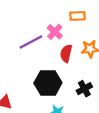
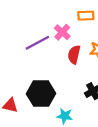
black hexagon: (48, 83) -> (41, 94), moved

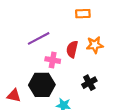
pink cross: (62, 32) -> (53, 60), moved, turned -32

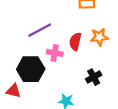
black hexagon: (42, 85) -> (31, 69), moved

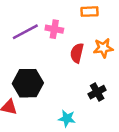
purple line: (40, 30) -> (25, 32), moved
pink cross: (55, 53) -> (54, 29), moved

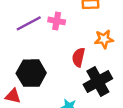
red semicircle: (77, 53) -> (78, 57), moved
black cross: (97, 92) -> (98, 82), size x1.6

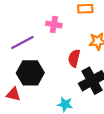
purple line: (29, 23) -> (22, 42), moved

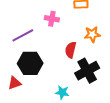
red triangle: (13, 94) -> (15, 83), turned -32

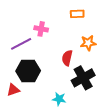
pink cross: (52, 19) -> (41, 29), moved

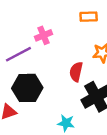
pink cross: (41, 29) -> (44, 35), turned -32

